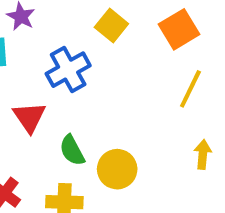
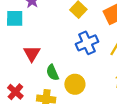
blue cross: (68, 70) -> (87, 43), moved

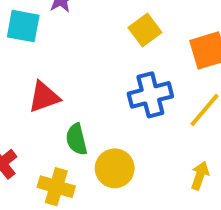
red triangle: (32, 53) -> (44, 97), turned 30

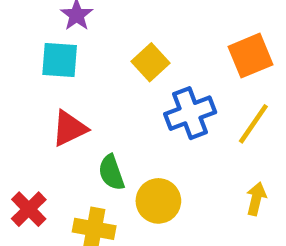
cyan square: (23, 26) -> (60, 60), moved
yellow square: (145, 30) -> (150, 62), moved

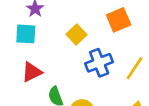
orange square: (251, 56) -> (119, 20), moved

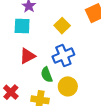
blue cross: (99, 63) -> (63, 56), moved

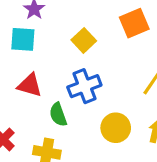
red triangle: (27, 56) -> (30, 85), turned 42
yellow circle: (68, 86) -> (116, 128), moved

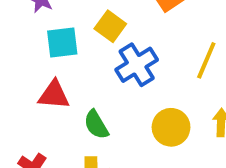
cyan square: (23, 39) -> (62, 43), moved
blue cross: (84, 86) -> (137, 65), moved

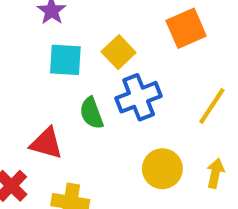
red triangle: (54, 95) -> (46, 143), moved
green semicircle: (96, 125) -> (92, 113), moved

